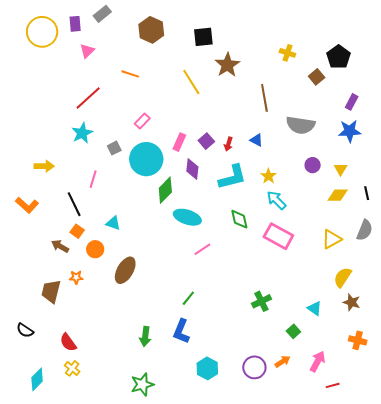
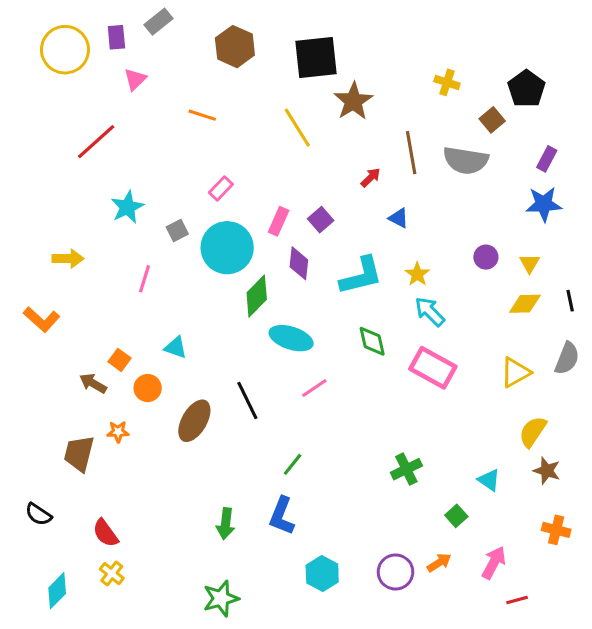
black square: (203, 37) -> (316, 57), size x1.4
red line: (88, 98) -> (96, 142), moved
gray semicircle: (301, 125) -> (466, 160), moved
red arrow: (228, 144) -> (371, 178), moved, turned -152
black line: (74, 204) -> (247, 400), moved

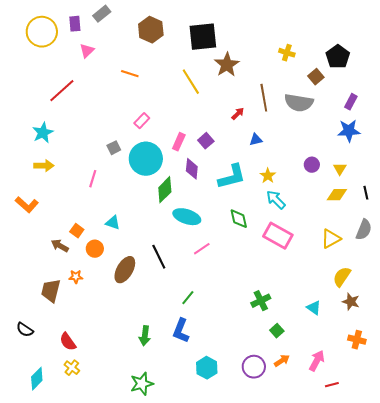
cyan star: (127, 207) -> (43, 133), moved
blue triangle: (399, 218) -> (256, 140), turned -40
green square: (456, 516) -> (277, 331), moved

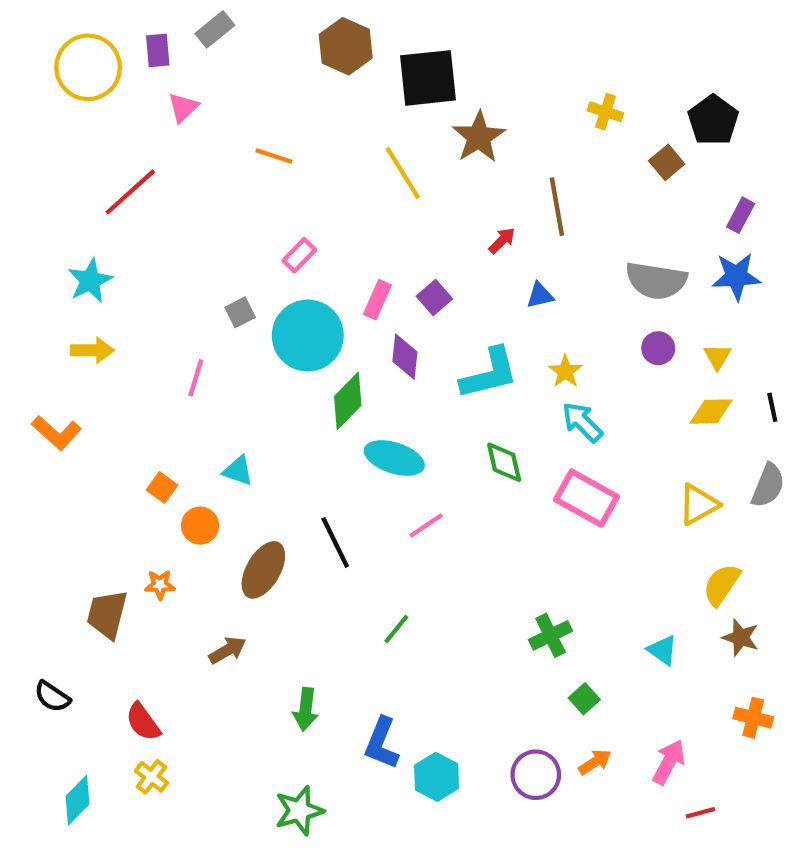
brown hexagon: (151, 30) -> (346, 46), moved
gray semicircle: (299, 103) -> (656, 281), moved
brown arrow: (60, 246) -> (227, 650), moved, turned 120
blue L-shape: (181, 331) -> (382, 743), moved

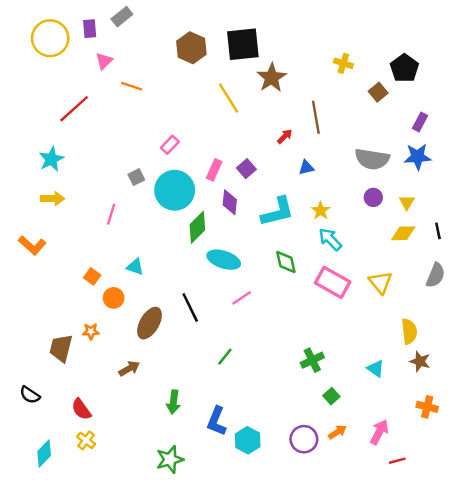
brown hexagon: (346, 46) -> (191, 48), moved
orange line: (274, 156) -> (132, 86), moved
yellow triangle: (698, 504) -> (380, 282), moved, turned -40
yellow semicircle: (722, 585) -> (409, 331), turned 140

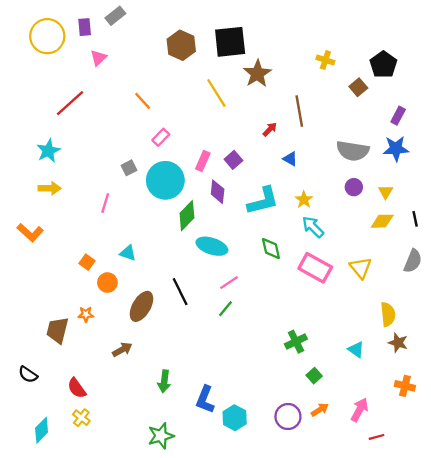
orange line: (132, 86) -> (143, 101), moved, turned 30
blue triangle: (306, 167) -> (290, 159), turned 42
green line: (225, 357) -> (226, 309), moved

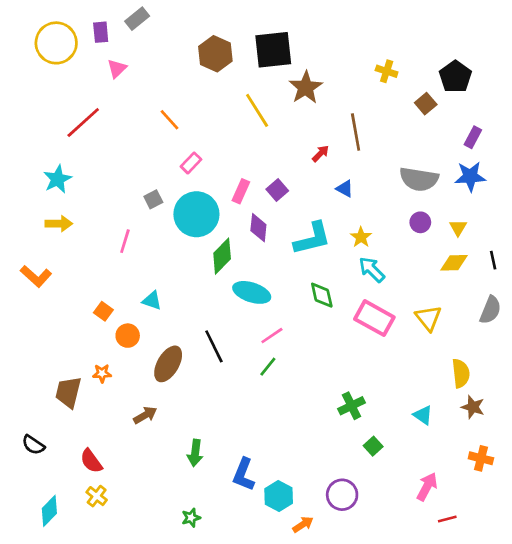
orange arrow: (320, 410) -> (303, 524), moved
green star: (161, 436) -> (191, 518), size x0.6

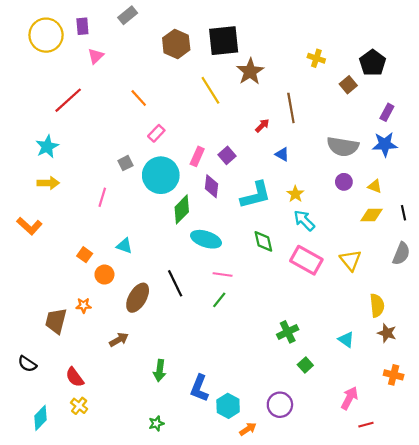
gray rectangle: (137, 19) -> (128, 15), moved
yellow triangle: (458, 228) -> (375, 186), turned -40
pink line: (272, 336) -> (223, 275), turned 42

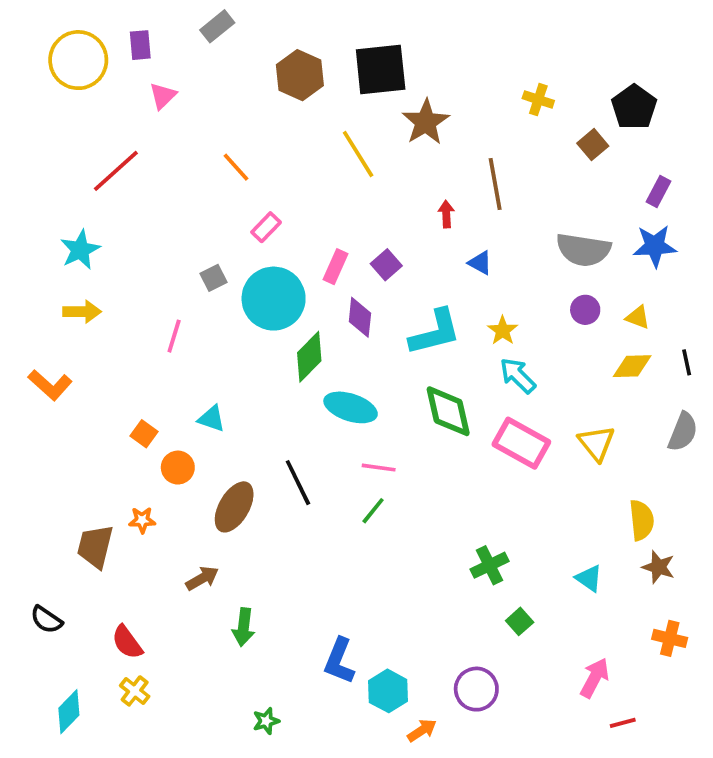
red arrow: (262, 126) -> (446, 214), turned -48
green diamond: (263, 241) -> (448, 411), size x1.4
green arrow: (160, 371) -> (244, 627), moved

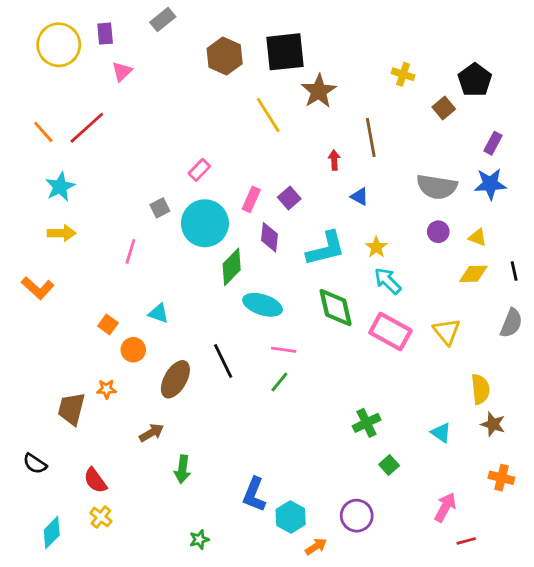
orange line: (236, 167) -> (43, 132), moved

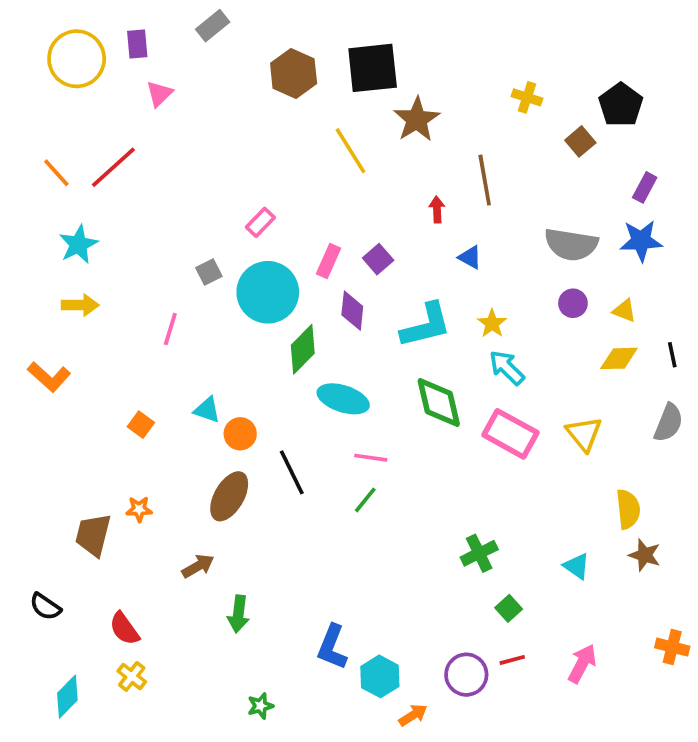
orange circle: (133, 350) -> (240, 434), moved
orange cross: (501, 478) -> (672, 647), moved
red line: (466, 541) -> (512, 660), moved

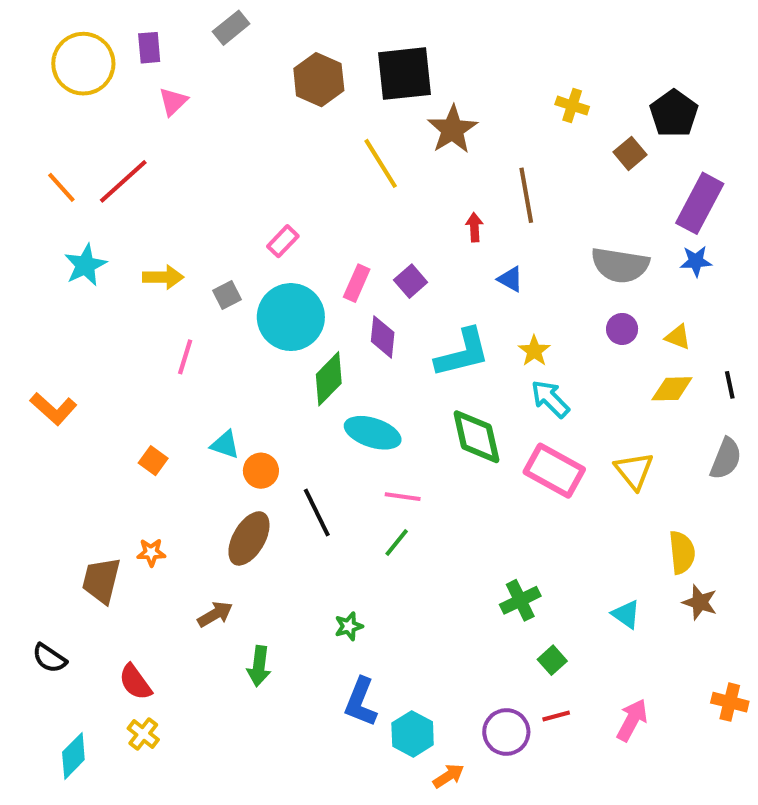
purple rectangle: (645, 187) -> (700, 203), size x1.8
blue star: (641, 241) -> (696, 261), size x0.7
yellow arrow: (80, 305) -> (163, 277), moved
green star: (260, 706) -> (349, 626), moved

